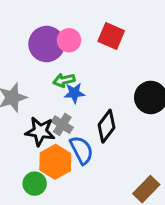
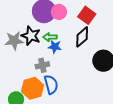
gray cross: (62, 125) -> (42, 65), turned 32
black diamond: (106, 126) -> (82, 37), moved
black star: (40, 131) -> (31, 36), moved

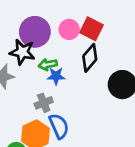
pink circle: (59, 12) -> (69, 29), moved
black star: (31, 36) -> (22, 52), moved

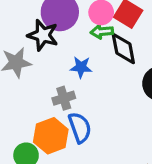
black diamond: (90, 58) -> (123, 48), turned -56
green arrow: (48, 64) -> (102, 32), moved

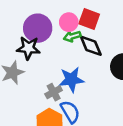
blue star: (81, 67) -> (71, 80), moved, size x1.5

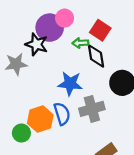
pink circle: (69, 22) -> (65, 18), moved
gray cross: (54, 92) -> (92, 109), moved, size x1.5

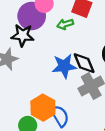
black diamond: (96, 56) -> (84, 63), moved
blue semicircle: (62, 114) -> (60, 116), moved

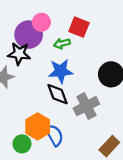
black diamond: (84, 63) -> (57, 94), moved
blue star: (64, 66) -> (61, 71), moved

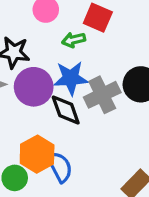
purple circle: (29, 35) -> (34, 87), moved
gray cross: (86, 106) -> (102, 95), moved

